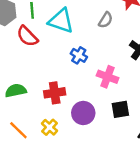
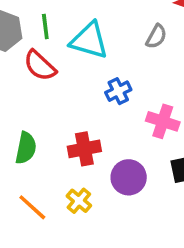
blue cross: (79, 55) -> (118, 91), turned 35
green semicircle: (16, 91) -> (26, 148), turned 115

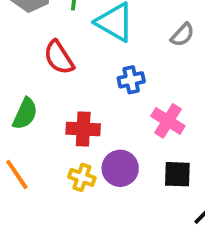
red semicircle: (40, 66) -> (59, 57), moved
yellow cross: (79, 201) -> (82, 177), moved, turned -35

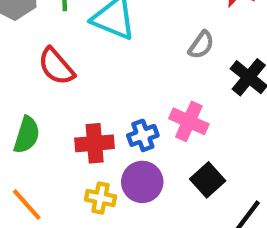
gray semicircle: (182, 35) -> (201, 45), moved
blue cross: (131, 80) -> (143, 135), moved
black square: (177, 174) -> (208, 180), turned -36

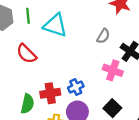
pink cross: (189, 121) -> (113, 70), moved
green semicircle: (27, 135) -> (27, 104), moved

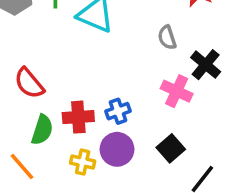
gray semicircle: (103, 36) -> (167, 38), turned 126
red semicircle: (26, 54) -> (29, 83), moved

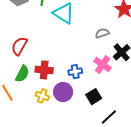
gray semicircle: (167, 38) -> (102, 33), turned 80
red semicircle: (29, 83) -> (19, 46), turned 60
blue cross: (118, 111) -> (75, 72), moved

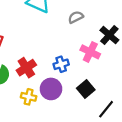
gray semicircle: (102, 33) -> (76, 17), moved
red cross: (44, 70) -> (26, 68), turned -30

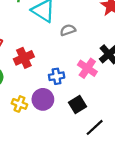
gray semicircle: (76, 17) -> (68, 30), moved
red cross: (26, 68) -> (24, 58), moved

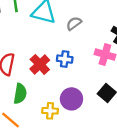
blue cross: (57, 76) -> (65, 59), moved, turned 35

